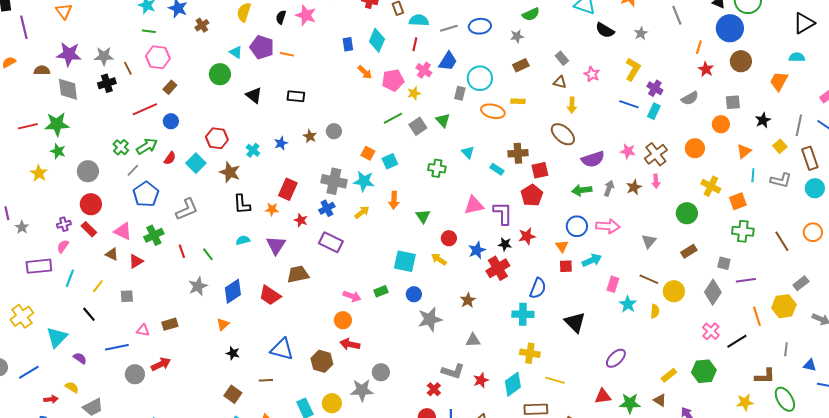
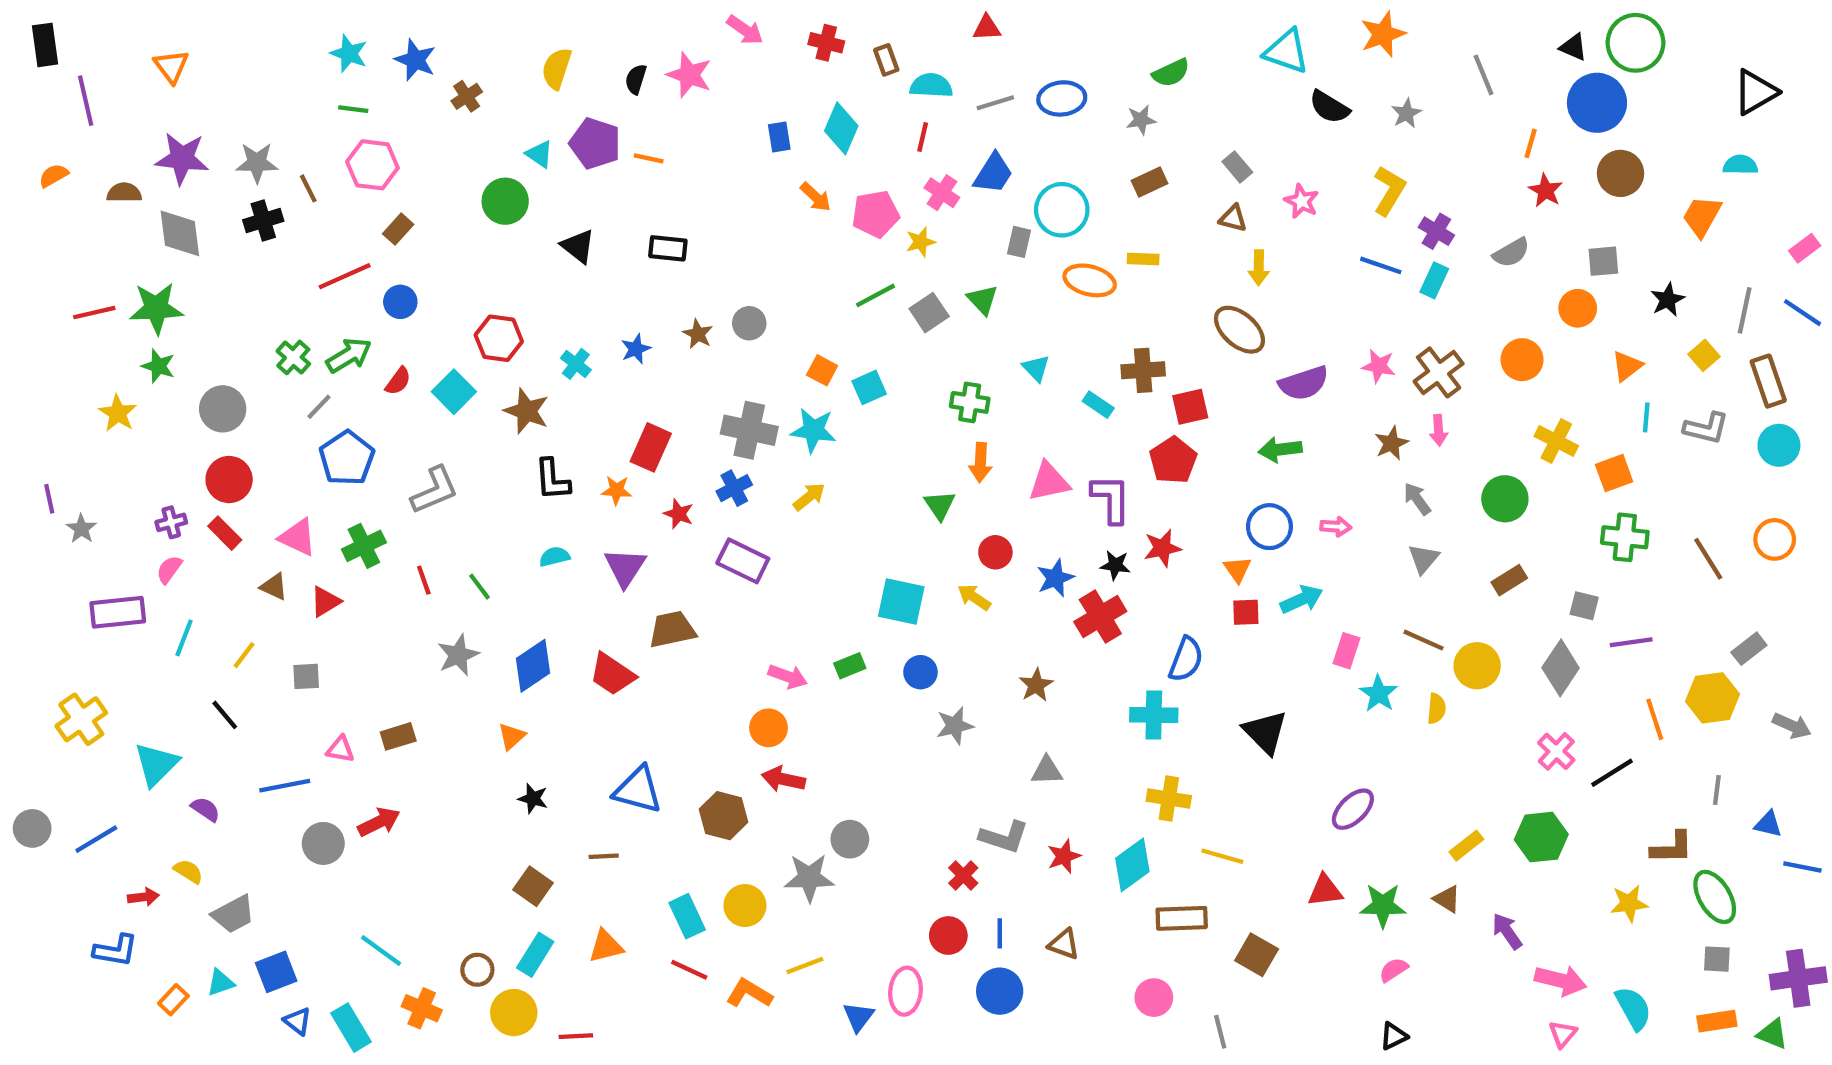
gray arrow: (609, 188) -> (1417, 499), moved, turned -56
orange arrow: (394, 200) -> (980, 462), moved
pink arrow: (608, 226) -> (1336, 527), size x0.6
gray star: (430, 319) -> (955, 726), size x0.7

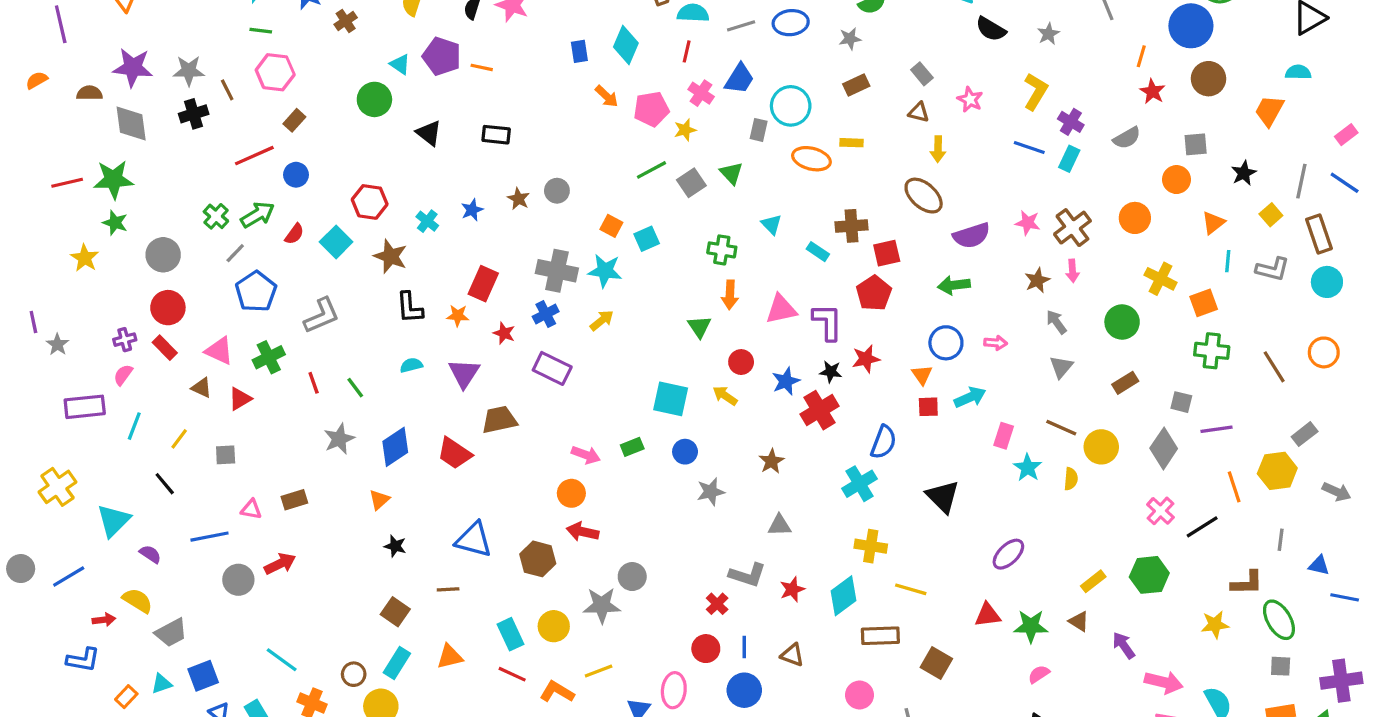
cyan cross: (1154, 715) -> (860, 484), turned -32
yellow semicircle: (188, 871) -> (138, 601), size x1.4

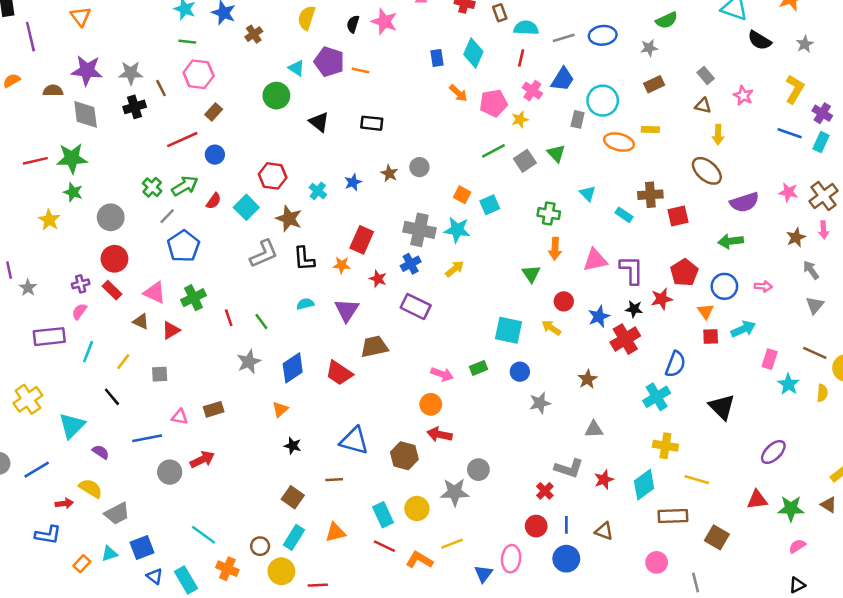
red pentagon: (874, 293) -> (684, 273), moved
gray L-shape: (322, 316) -> (264, 254), moved

